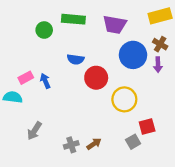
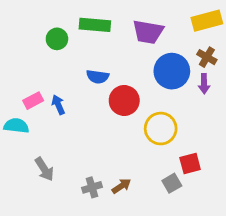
gray arrow: (34, 131) -> (44, 169), turned -66

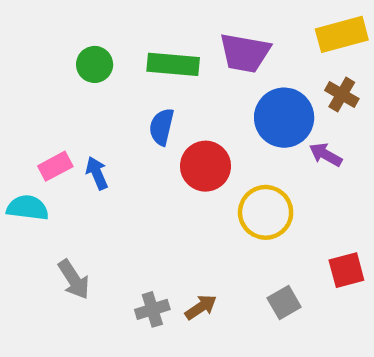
green rectangle: (95, 25) -> (173, 64), moved
blue semicircle: (98, 77) -> (162, 127), turned 95
purple arrow: (204, 84) -> (326, 155), moved, turned 120
red square: (190, 164) -> (346, 270), moved

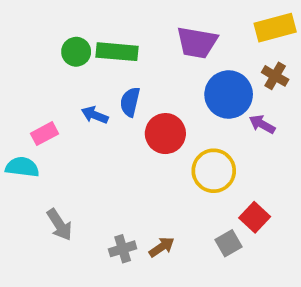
green rectangle: (173, 64) -> (117, 52), moved
blue arrow: (97, 173) -> (95, 115), moved, turned -45
red square: (346, 270) -> (255, 217), moved, turned -32

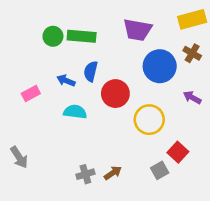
purple arrow: (262, 124) -> (192, 97), moved
cyan semicircle: (22, 167) -> (75, 112), moved
gray arrow: (59, 225) -> (19, 157), moved

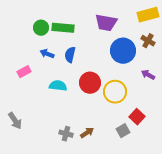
blue arrow: (66, 81) -> (47, 54), moved
red circle: (115, 94) -> (90, 83), moved
gray cross: (85, 174) -> (66, 134), turned 32

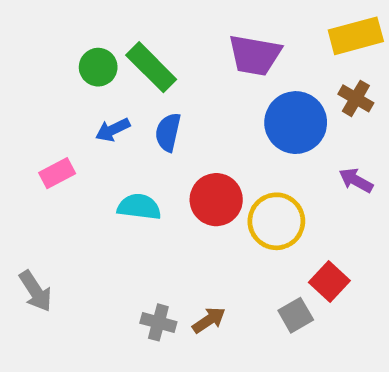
green rectangle: (63, 28) -> (151, 67), turned 40
blue arrow: (47, 54) -> (113, 130), turned -48

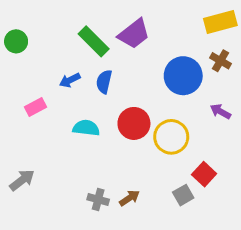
purple trapezoid: (255, 55) -> (134, 34), moved, turned -48
green circle: (98, 67) -> (16, 41), moved
gray arrow: (36, 291) -> (22, 180), turned -95

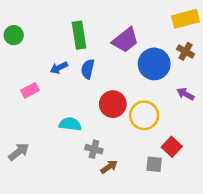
purple trapezoid: (134, 34) -> (125, 40), moved
green rectangle: (94, 41) -> (79, 35), turned 36
cyan semicircle: (86, 128) -> (70, 124), moved
gray square: (183, 195) -> (154, 164), turned 36
gray cross: (98, 200) -> (94, 149), moved

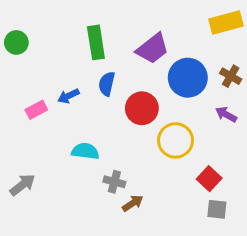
brown cross: (186, 51) -> (231, 76), moved
blue arrow: (59, 68) -> (68, 96), moved
red circle: (113, 104) -> (142, 108), moved
gray square: (154, 164) -> (217, 209), moved

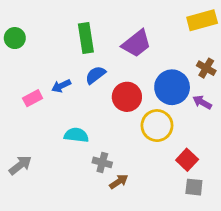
blue circle: (188, 78) -> (172, 87), moved
blue semicircle: (107, 84) -> (95, 75), turned 40

